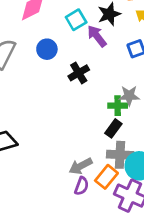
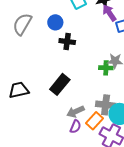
purple arrow: (97, 36) -> (109, 13), moved
black cross: (79, 73) -> (67, 42), moved, turned 35
black rectangle: (113, 128) -> (60, 84), moved, size x1.5

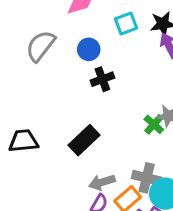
black cross: (67, 42) -> (102, 79), turned -35
green cross: (106, 68) -> (154, 124), turned 32

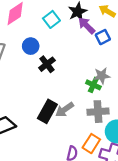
gray cross: (147, 178) -> (98, 112), moved
gray arrow: (102, 182) -> (65, 110), moved

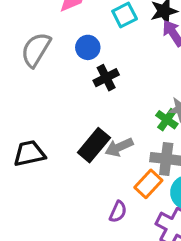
orange rectangle: (91, 144) -> (148, 184), moved

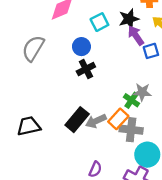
blue circle: (88, 47) -> (81, 47), moved
orange rectangle: (148, 184) -> (118, 119), moved

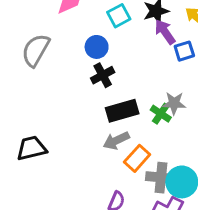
orange rectangle: (118, 119) -> (137, 158), moved
black rectangle: (77, 120) -> (122, 111), moved, turned 35
gray cross: (131, 130) -> (161, 178), moved

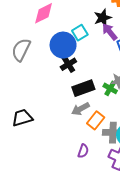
cyan square: (119, 16) -> (80, 33), moved
blue circle: (97, 47) -> (63, 45), size x1.6

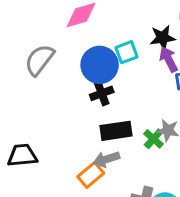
orange rectangle: (96, 120) -> (91, 175), moved

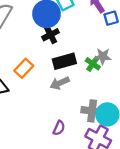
orange rectangle: (91, 175) -> (24, 68), moved

